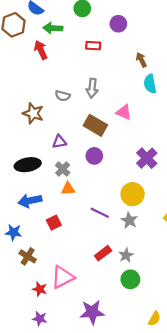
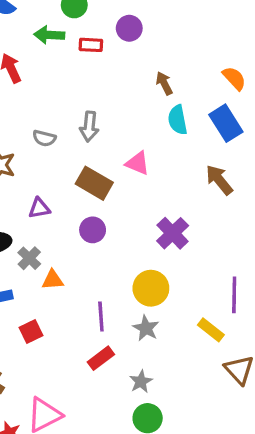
green arrow: (53, 28) -> (49, 35), moved
red rectangle: (93, 46) -> (91, 45), moved
gray cross: (63, 169) -> (29, 258), moved
purple line: (100, 213) -> (101, 317), turned 60
red rectangle: (103, 253) -> (101, 358), moved

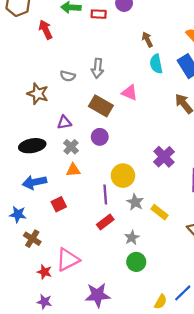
purple cross: (173, 233) -> (164, 157), moved
gray cross: (29, 258) -> (71, 147), moved
yellow circle: (151, 288) -> (123, 176), moved
yellow rectangle: (211, 330) -> (159, 212), moved

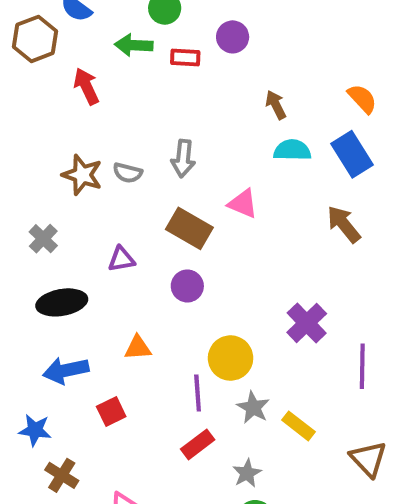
cyan semicircle: (156, 64) -> (292, 150), turned 102
brown star: (38, 94) -> (82, 175), moved
gray cross: (71, 147) -> (43, 239), moved

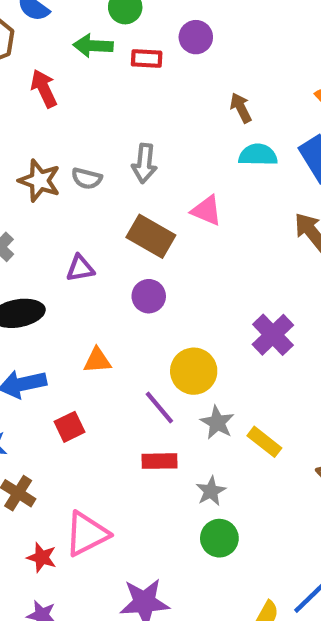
purple line: (198, 393) -> (159, 408), turned -36
red rectangle: (198, 444) -> (159, 461), turned 36

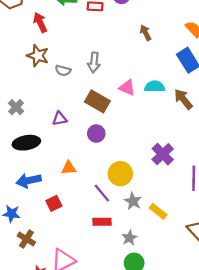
cyan semicircle: (258, 155) -> (155, 87), moved
brown star: (40, 181) -> (38, 56), moved

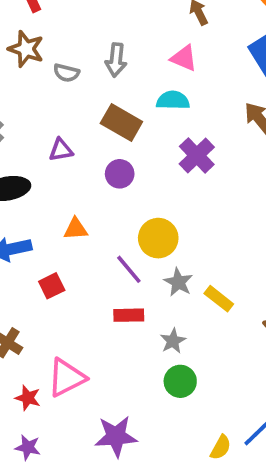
cyan semicircle: (155, 87) -> (173, 100), moved
pink triangle: (127, 88) -> (184, 58), moved
purple cross: (163, 154) -> (197, 155), moved

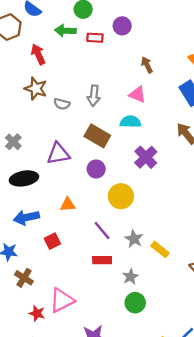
purple triangle: (61, 150) -> (58, 154), size x1.5
yellow circle: (158, 238) -> (121, 196), moved

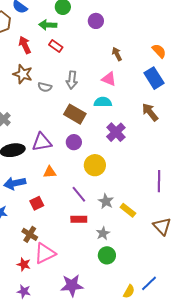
red rectangle: (95, 38) -> (56, 46), moved, turned 32
purple triangle: (58, 154) -> (42, 142), moved
brown cross: (24, 278) -> (30, 234), moved

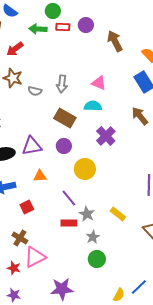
red arrow: (25, 45) -> (15, 49), turned -102
red rectangle: (56, 46) -> (63, 27), moved, turned -32
brown arrow: (117, 54) -> (115, 41), moved, size x1.5
gray star: (106, 201) -> (87, 214), moved

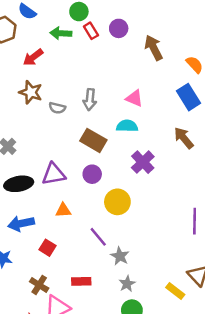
red rectangle: (63, 27) -> (91, 31), turned 56
red square: (27, 207) -> (48, 248), turned -32
yellow rectangle: (118, 214) -> (175, 291), moved
red rectangle: (69, 223) -> (81, 281), moved

